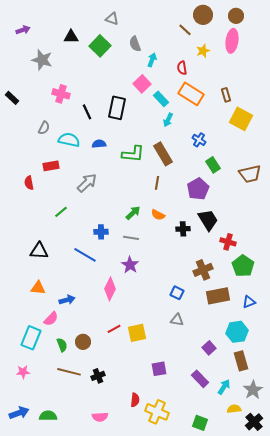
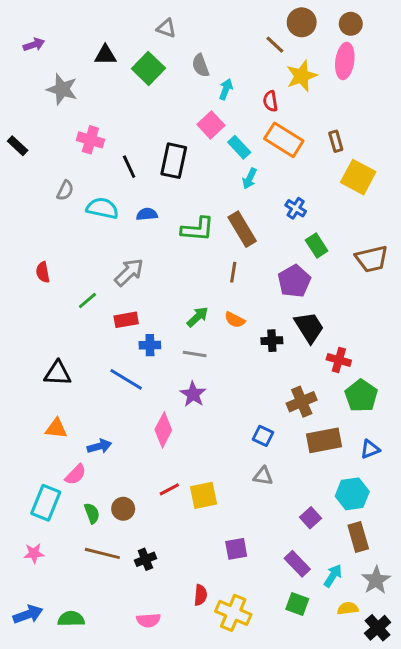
yellow star: (203, 51) -> (302, 76), size x1.5
red rectangle: (51, 166) -> (126, 320), moved
green line: (61, 212) -> (87, 300), moved
green square: (200, 423) -> (297, 604), moved

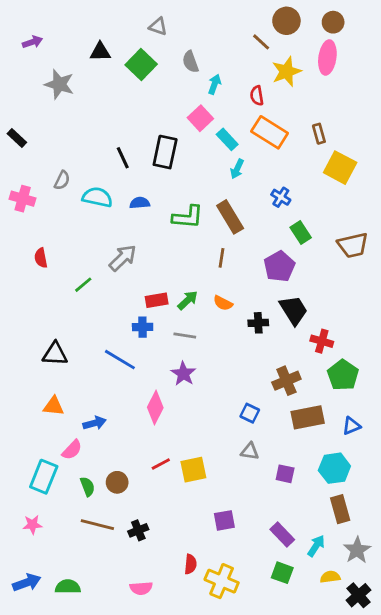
pink cross: (90, 140) -> (23, 199), moved
red rectangle: (126, 320) -> (157, 300), moved
purple square: (311, 518) -> (285, 474), moved, turned -36

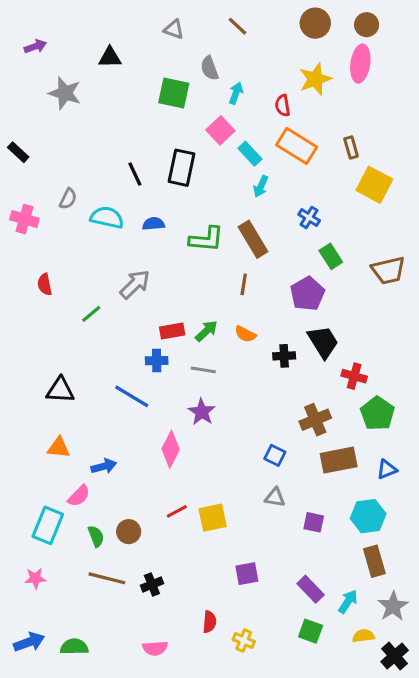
brown line: (261, 42) -> (237, 26), moved
green square: (141, 65) -> (174, 93), moved, turned -32
yellow cross: (222, 581) -> (244, 640), size x0.6

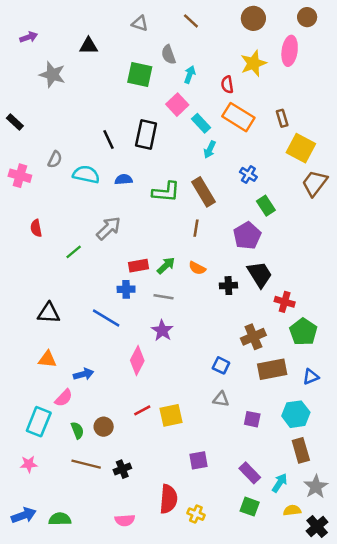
brown circle: (367, 25) -> (307, 17), moved
brown trapezoid: (388, 270) -> (315, 183), moved, turned 140
red semicircle: (210, 622) -> (168, 499), size x1.6

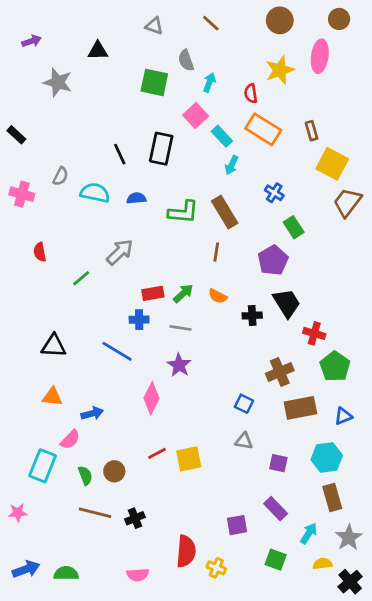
purple square: (198, 460) -> (237, 525), moved
pink star: (29, 464) -> (18, 513), moved
purple rectangle: (250, 473) -> (276, 509), moved

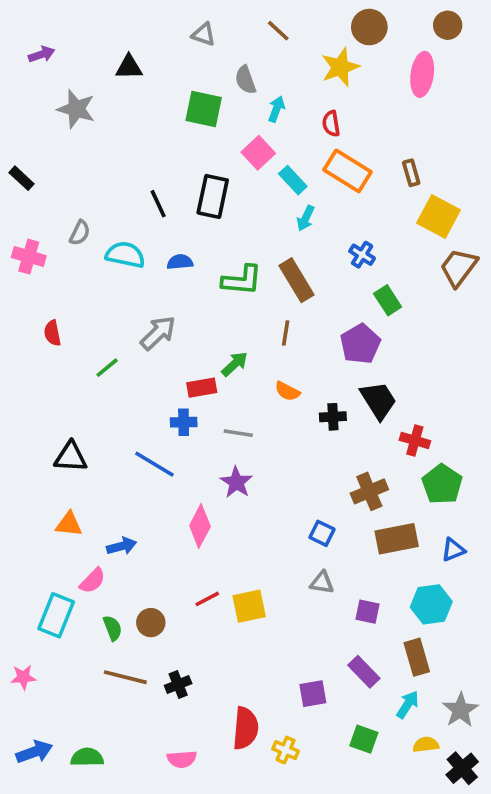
yellow star: (280, 70) -> (340, 67), moved
green arrow: (183, 293) -> (235, 364), moved
brown rectangle: (332, 498) -> (417, 657), moved

